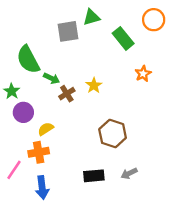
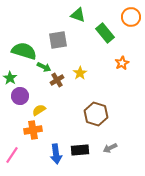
green triangle: (91, 17) -> (78, 15), turned 35
gray square: (68, 31) -> (58, 40), moved
green semicircle: (28, 60) -> (24, 51), turned 135
pink line: (14, 170) -> (12, 155), moved
blue arrow: (42, 187) -> (56, 154), moved

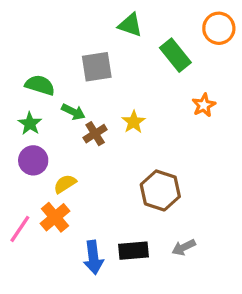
green semicircle: (24, 51) -> (40, 85), size x0.7
green star: (10, 78) -> (30, 124), moved
orange cross: (33, 130) -> (55, 217), turned -30
pink line: (12, 155) -> (20, 229), moved

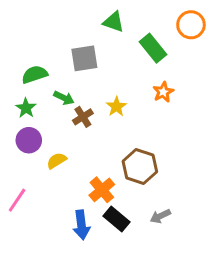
green semicircle: (40, 85) -> (35, 74), turned -35
orange star: (204, 105) -> (163, 92), moved
orange cross: (55, 217) -> (102, 190), moved
black rectangle: (134, 251) -> (116, 219), turned 45

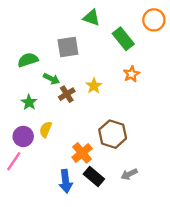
green star: (26, 108) -> (29, 102), moved
purple circle: (29, 140) -> (23, 136), moved
yellow semicircle: (57, 161) -> (46, 129), turned -35

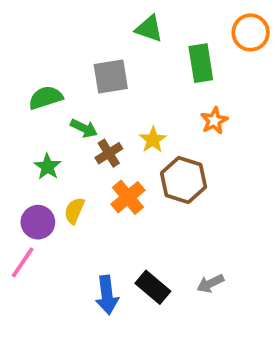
green rectangle: (123, 39) -> (201, 63), turned 30
brown hexagon: (113, 134) -> (184, 180), moved
orange cross: (82, 153) -> (128, 197), moved

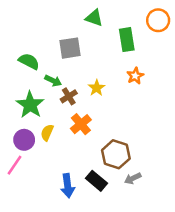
green semicircle: (46, 98) -> (29, 61), turned 45
green star: (47, 167) -> (30, 105), size x1.6
brown hexagon: (184, 180) -> (116, 154), moved

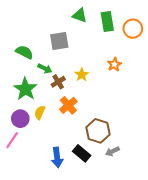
orange circle: (158, 20) -> (133, 29), moved
green rectangle: (127, 40) -> (107, 21), moved

